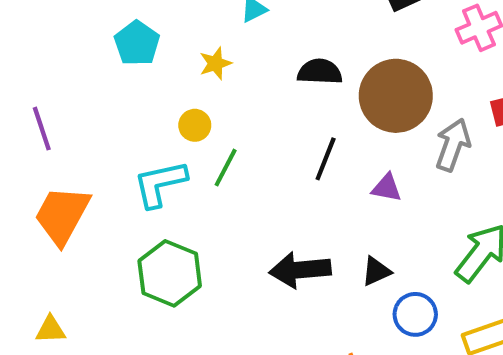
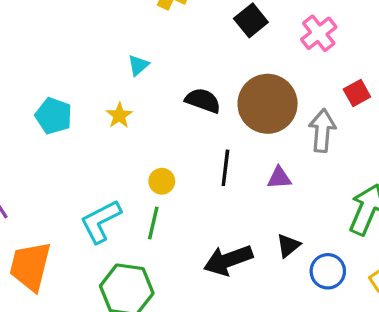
black semicircle: (320, 72) -> (203, 101), turned 32
yellow circle: (195, 125) -> (162, 181), moved
green line: (226, 168) -> (153, 223), moved

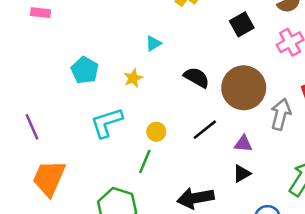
black line: (225, 168) -> (205, 130), turned 35
cyan L-shape: (101, 221) -> (107, 123), moved
black triangle: (288, 246) -> (242, 174), moved

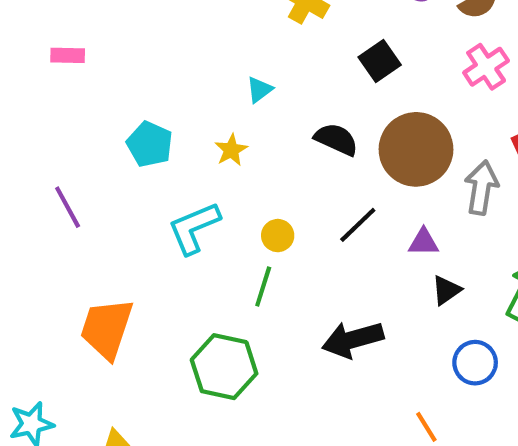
black square: (242, 24) -> (380, 61), moved
purple line: (32, 127) -> (68, 207), moved
black triangle: (242, 174) -> (446, 290), moved

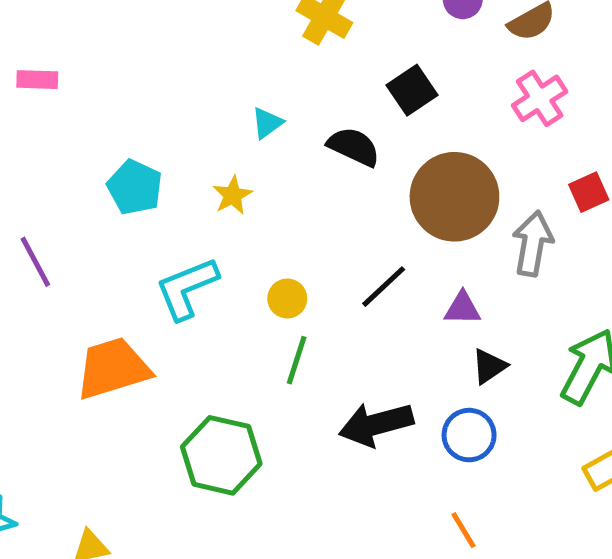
black semicircle: (336, 139) -> (354, 147), moved
green line: (263, 287) -> (297, 360), moved
orange trapezoid: (107, 329) -> (113, 368), moved, turned 54
blue circle: (475, 363) -> (469, 435), moved

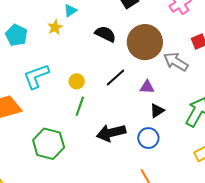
black semicircle: (354, 147) -> (105, 34), moved
yellow star: (233, 195) -> (55, 27), moved
gray arrow: (533, 244) -> (176, 62), turned -70

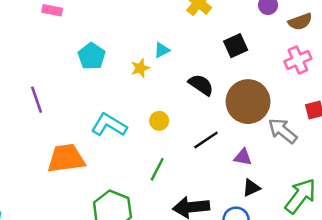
cyan pentagon: (16, 35) -> (92, 56), moved
cyan L-shape: (36, 76) -> (109, 125), turned 44
yellow circle: (77, 81) -> (159, 121), moved

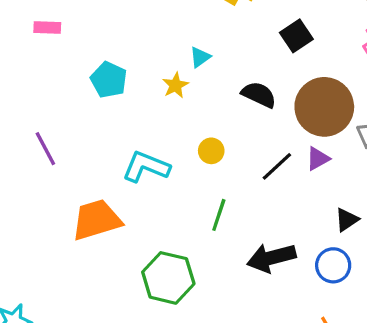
purple triangle: (243, 157) -> (318, 159), moved, turned -30

